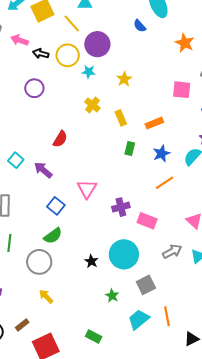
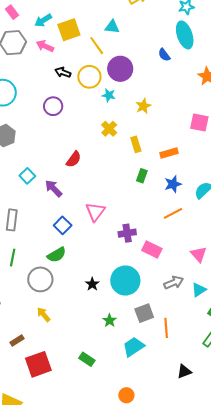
pink arrow: (19, 40) -> (45, 46), moved
orange line: (167, 316) -> (166, 328), moved

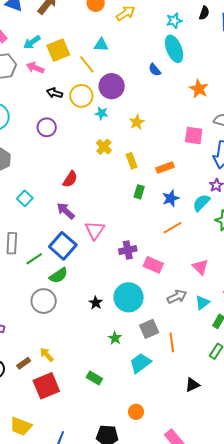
purple arrow: (54, 188) -> (66, 211), moved
blue square: (63, 225) -> (63, 246), size x1.5
green line: (13, 258) -> (34, 259), moved, turned 48
yellow arrow: (44, 314) -> (47, 355), moved

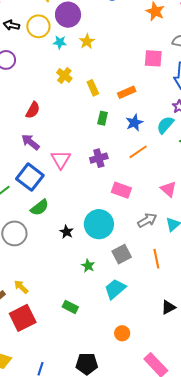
yellow star: (137, 122) -> (87, 41), moved
purple cross: (128, 250) -> (99, 158), moved
green semicircle: (58, 276) -> (40, 208), moved
orange line: (172, 342) -> (156, 259), moved
orange circle: (136, 412) -> (122, 333), moved

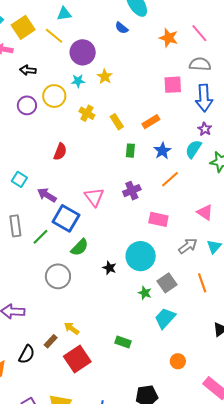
yellow circle: (38, 26) -> (54, 96), moved
purple arrow: (30, 142) -> (47, 195), moved
green star: (88, 266) -> (145, 293), moved

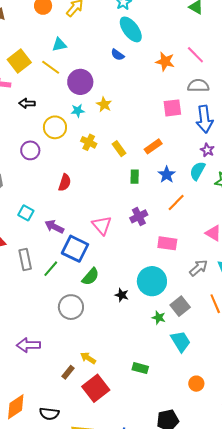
purple circle: (27, 105) -> (30, 150), moved
cyan trapezoid: (165, 318) -> (181, 341), turned 110
black semicircle: (27, 354) -> (49, 414), moved, turned 72

